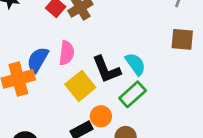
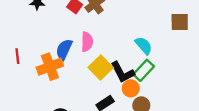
black L-shape: (106, 69) -> (122, 72), moved
orange circle: (101, 116) -> (131, 88), moved

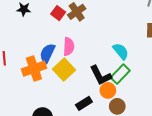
yellow square: (101, 68) -> (64, 70), moved

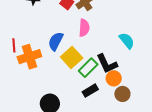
pink semicircle: (69, 47) -> (84, 28), moved
orange cross: (34, 69) -> (29, 57), moved
green rectangle: (120, 74) -> (88, 68), moved

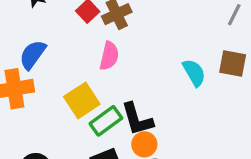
blue semicircle: (56, 41) -> (33, 55), moved
cyan semicircle: (127, 41) -> (194, 73), moved

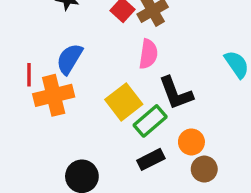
black L-shape: (137, 119) -> (176, 93), moved

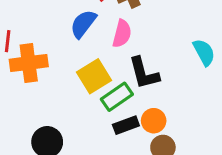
blue semicircle: (70, 59) -> (83, 24), moved
black rectangle: (151, 159) -> (126, 125), moved

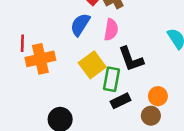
green rectangle: (117, 97) -> (111, 79), turned -40
orange circle: (154, 121) -> (158, 96), moved

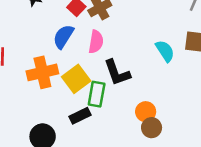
orange cross: (40, 59) -> (42, 72), moved
black rectangle: (120, 101) -> (80, 116), moved
brown circle: (151, 116) -> (152, 128), moved

